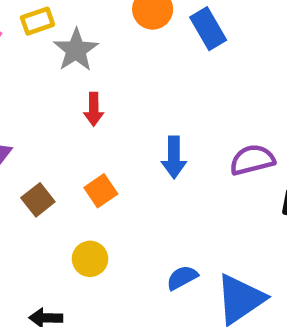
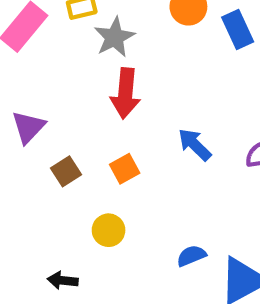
red arrow: (94, 109) -> (125, 93), size x1.6
blue arrow: (174, 157) -> (195, 145), turned 129

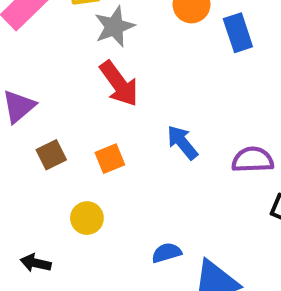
red arrow: (125, 93) -> (119, 84), turned -48

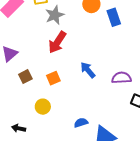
red arrow: (119, 84) -> (57, 42), turned 70

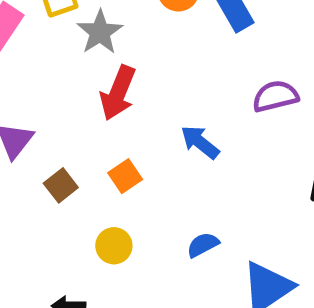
purple semicircle: (121, 78) -> (275, 96), moved
blue semicircle: (81, 123) -> (203, 245), moved

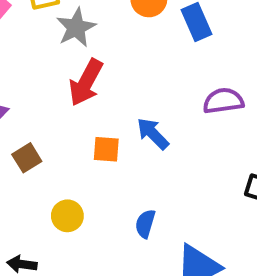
orange square: (125, 176) -> (106, 149), moved, turned 32
blue semicircle: (203, 245) -> (145, 224), turned -52

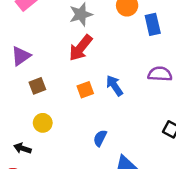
orange square: (106, 149) -> (85, 90), turned -35
yellow circle: (67, 216) -> (43, 123), moved

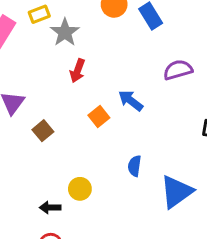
red arrow: (81, 48) -> (78, 71), size x0.7
yellow circle: (43, 123) -> (80, 189), moved

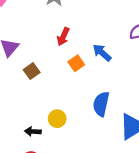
red arrow: (78, 71) -> (63, 37), moved
blue semicircle: (134, 166) -> (101, 104), size x1.5

